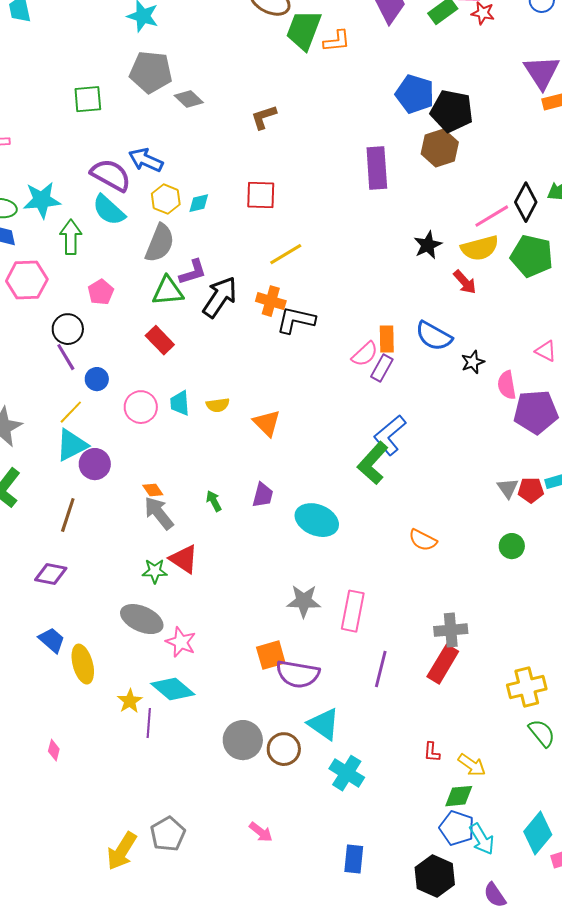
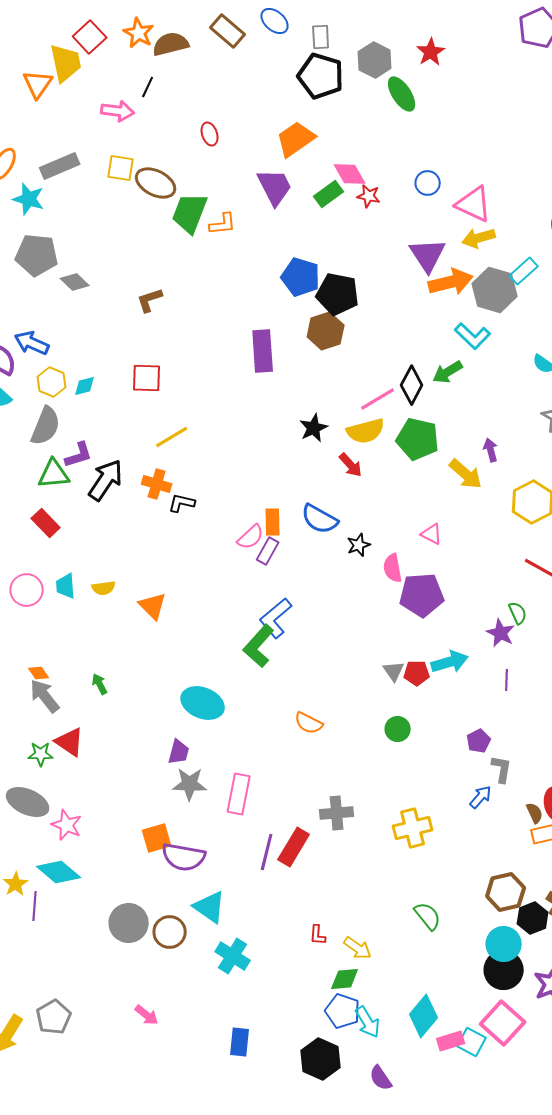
black L-shape: (296, 320) -> (182, 503), size x0.7
purple trapezoid: (263, 495) -> (179, 752), moved
red rectangle: (443, 664) -> (294, 847), moved
yellow cross: (527, 687) -> (413, 828), moved

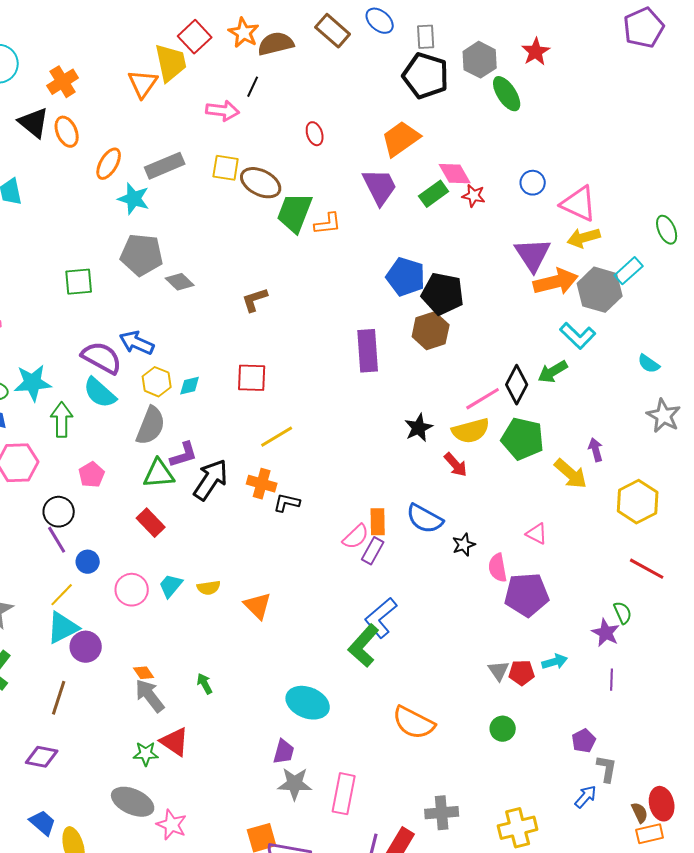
cyan trapezoid: (66, 586) -> (171, 586), turned 44
cyan arrow: (450, 662) -> (555, 662), size x0.7
orange semicircle: (309, 723) -> (414, 723), size x1.5

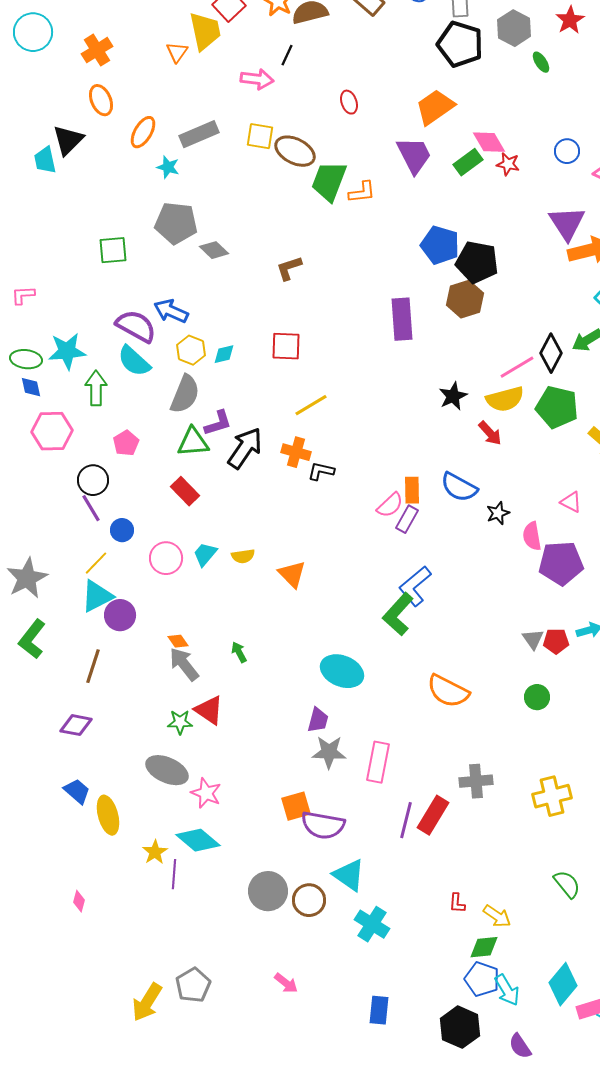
orange triangle: (143, 84) -> (177, 52), size x0.7
green ellipse: (507, 94) -> (541, 62), size x0.6
black triangle: (34, 123) -> (68, 140), moved, turned 36
cyan star: (134, 199) -> (168, 167), size x0.7

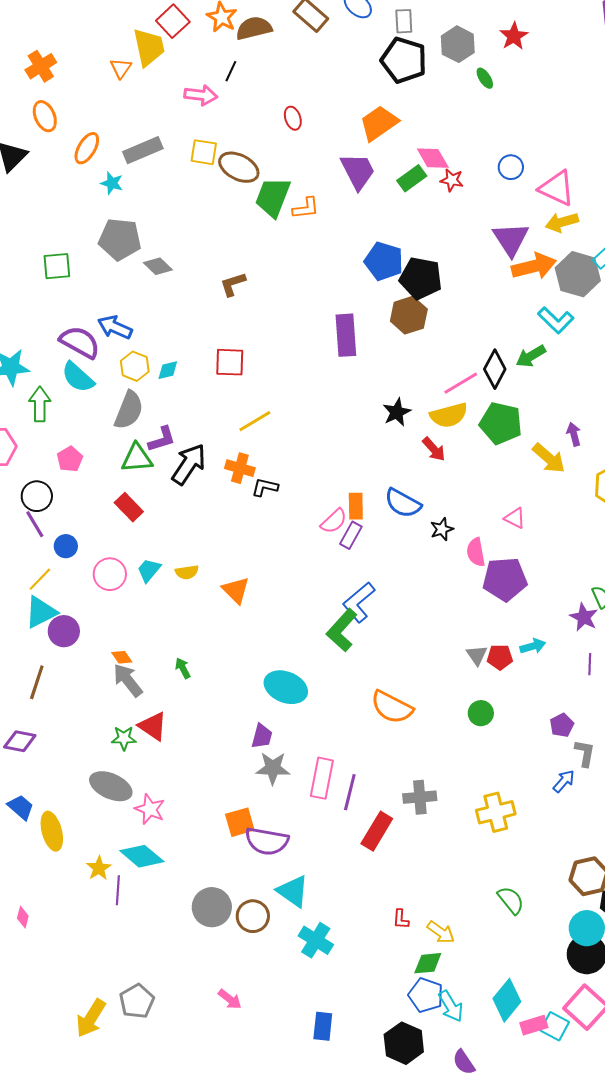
purple line: (406, 820) -> (350, 792), moved

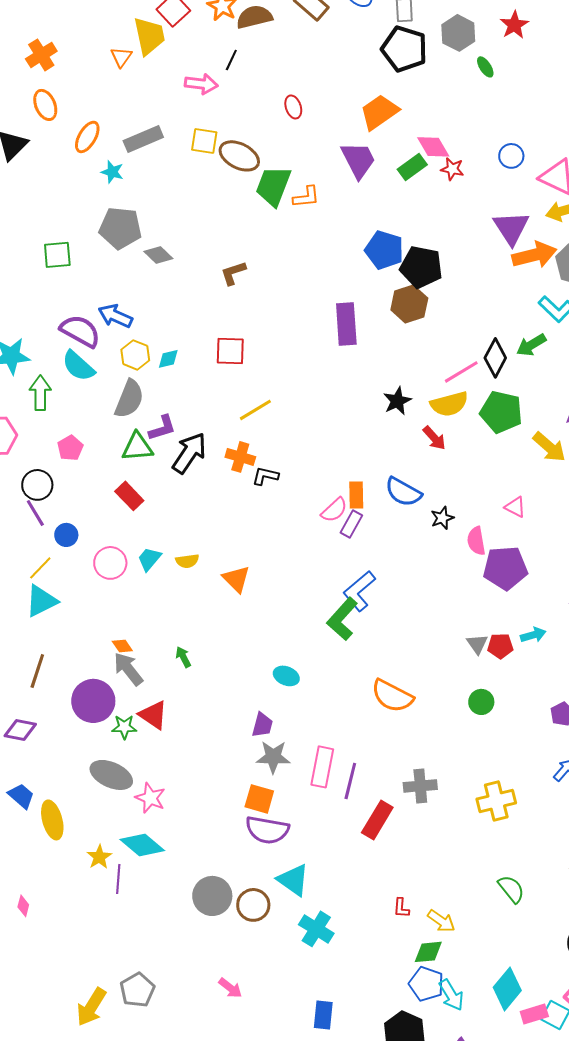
purple circle: (64, 631) -> (93, 701), moved, size x1.4
cyan ellipse: (286, 687) -> (286, 676), size x0.6
orange square: (240, 822) -> (259, 799), moved, turned 32

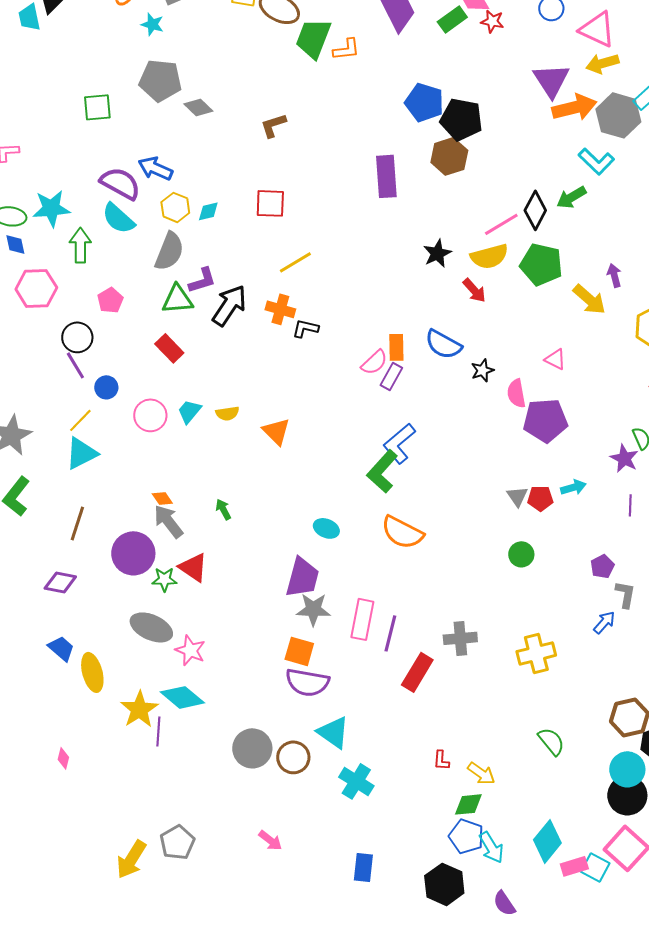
orange semicircle: (392, 696) -> (402, 532), moved
purple trapezoid: (262, 725) -> (302, 577), size x1.6
yellow star: (99, 857) -> (139, 709), size x1.5

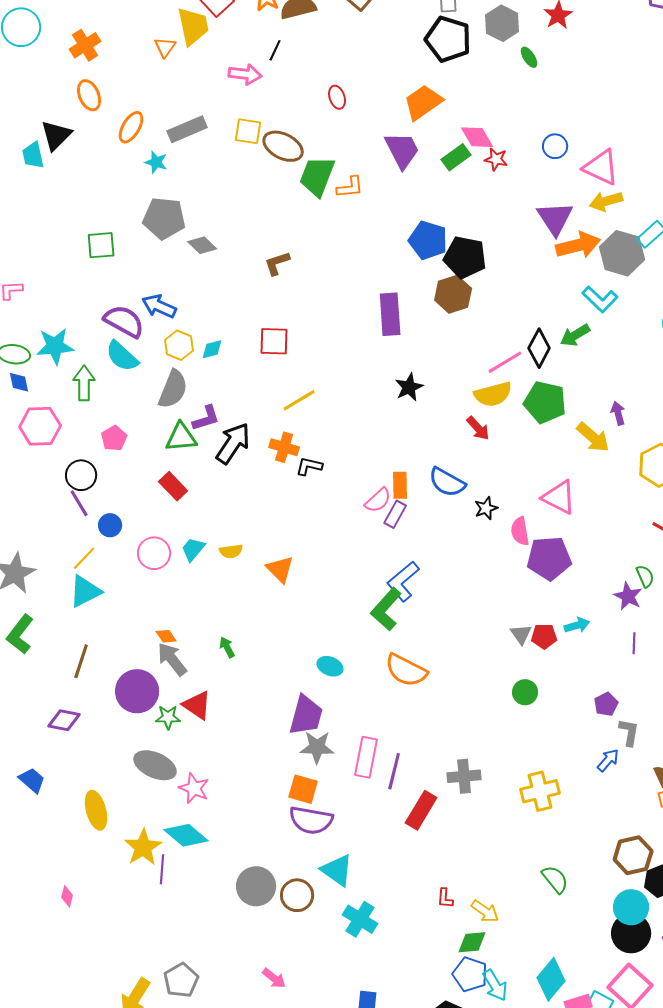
black star: (437, 253) -> (409, 387), moved
pink triangle: (555, 359) -> (559, 497), size x1.6
blue trapezoid: (61, 648) -> (32, 780), moved

